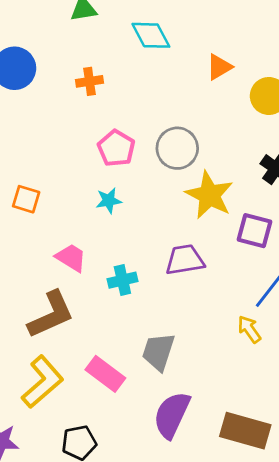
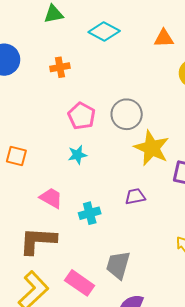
cyan diamond: (151, 35) -> (104, 32), turned -32
orange triangle: (219, 67) -> (164, 38), moved, turned 30
purple trapezoid: (185, 260) -> (135, 197), size x0.7
brown L-shape: (51, 315) -> (38, 241), turned -150

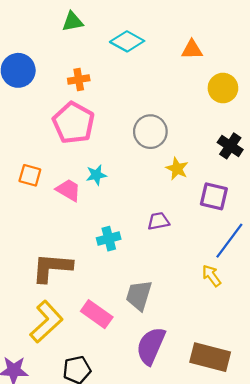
pink pentagon: (82, 116) -> (74, 123), moved, size x1.4
yellow star: (152, 148) -> (177, 169), size x0.6
pink trapezoid: (51, 198) -> (68, 190), moved

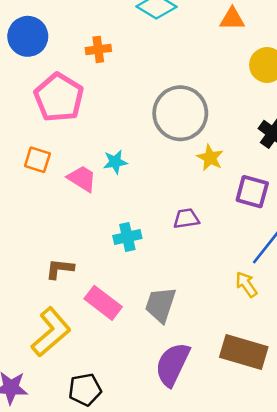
pink pentagon: (74, 123) -> (59, 98), moved
gray circle: (150, 132) -> (180, 113), size x1.4
brown L-shape: (52, 268) -> (60, 269), size x0.6
pink rectangle: (97, 314) -> (103, 303), moved
brown rectangle: (210, 357) -> (244, 352), moved

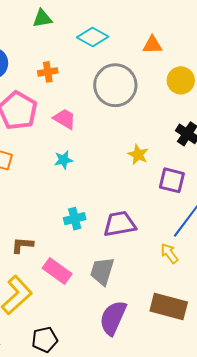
gray circle: (180, 113) -> (115, 85), moved
pink trapezoid: (82, 179) -> (65, 119), moved
purple trapezoid: (186, 218) -> (120, 224), moved, size x1.6

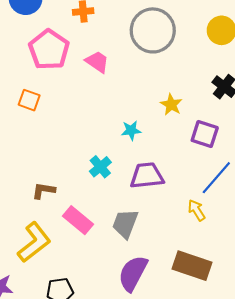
cyan star: (64, 160) -> (131, 130), moved
cyan cross: (75, 219) -> (100, 167), turned -30

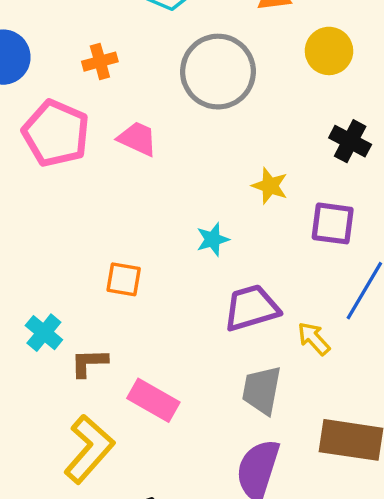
orange square: (29, 100) -> (124, 279), moved
cyan cross: (100, 167) -> (44, 333), moved
yellow arrow: (197, 210) -> (314, 339), moved
gray trapezoid: (125, 224) -> (262, 390), moved

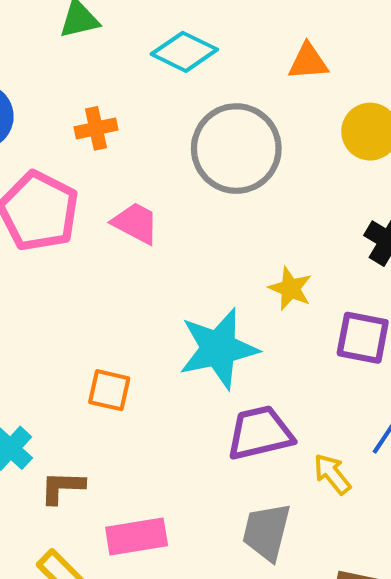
cyan star: (213, 239) -> (218, 349), size x2.0
pink rectangle: (153, 400) -> (137, 536), turned -42

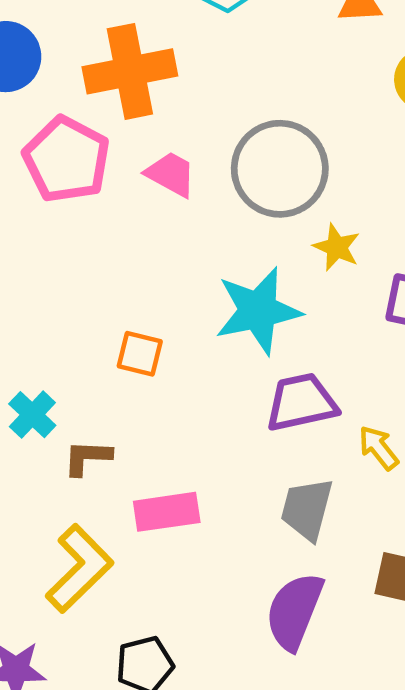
orange cross: (96, 128) -> (130, 71), size x2.0
gray circle: (236, 149) -> (280, 169), moved

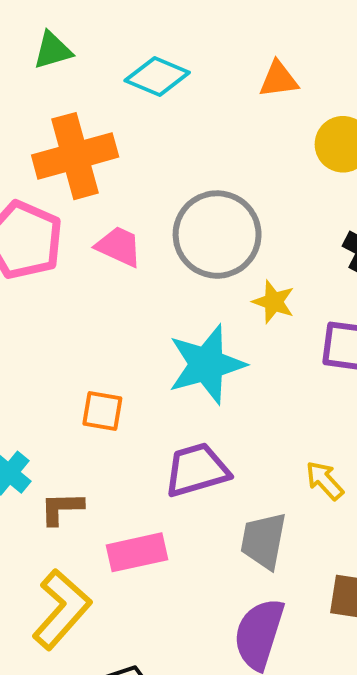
purple trapezoid: (301, 402) -> (197, 470), moved

